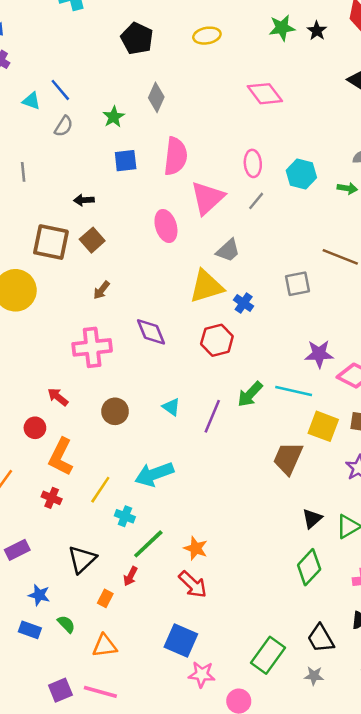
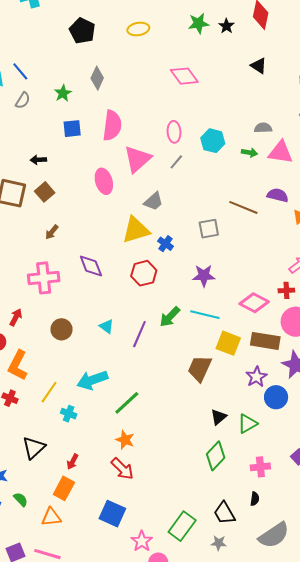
purple star: (319, 354) -> (204, 276), moved
red arrow: (58, 397) -> (16, 317), turned 78
green line: (148, 544) -> (127, 403), moved
orange rectangle: (105, 598) -> (64, 488), moved, size x1.6
pink star: (202, 674) -> (142, 541), moved, turned 30

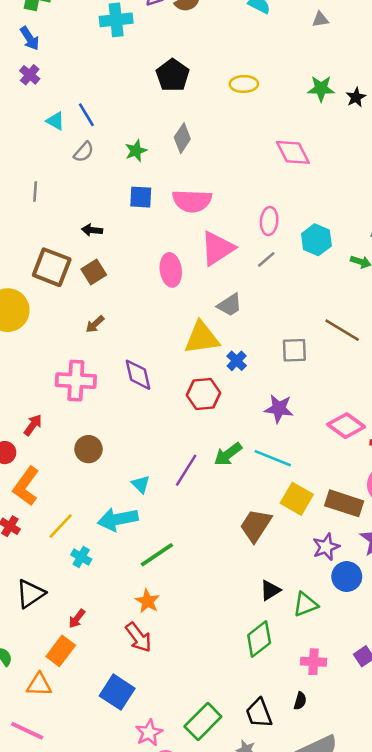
pink semicircle: (112, 125) -> (192, 201), turned 76
pink diamond: (254, 303) -> (346, 426), moved
cyan triangle: (107, 326) -> (141, 484), moved

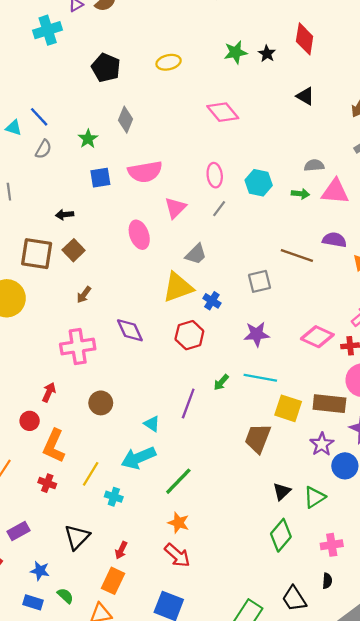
pink triangle: (217, 248) -> (175, 208), size x0.7
green arrow: (228, 454) -> (221, 382), size x0.7

